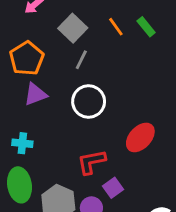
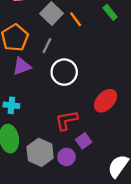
orange line: (116, 27) -> (76, 19), moved
gray line: (81, 60) -> (47, 46), moved

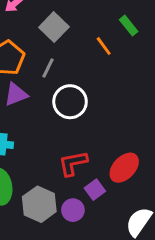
orange line: (76, 19) -> (104, 46), moved
red ellipse: (105, 101) -> (124, 168), moved

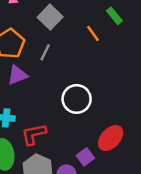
white circle: (70, 102) -> (77, 99), moved
red L-shape: (73, 163) -> (34, 134), moved

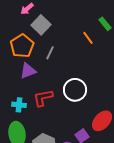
gray square: (50, 17) -> (41, 25), moved
red L-shape: (34, 134) -> (43, 98), moved

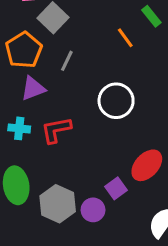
white circle: (75, 90) -> (116, 101), moved
cyan cross: (19, 105) -> (19, 128), moved

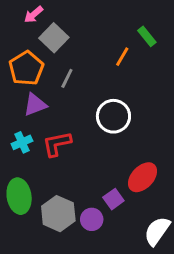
orange line: (125, 38) -> (122, 57), turned 66
cyan cross: (19, 128) -> (22, 142), turned -30

